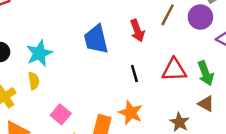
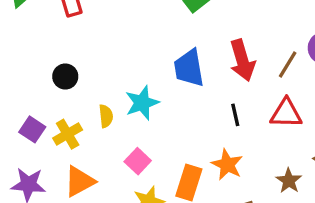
brown line: (168, 15) -> (288, 65), moved
red arrow: (137, 31) -> (242, 60), size x1.4
cyan star: (39, 53) -> (142, 103), moved

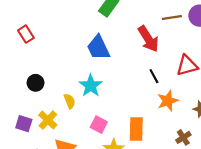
brown line: (288, 65) -> (172, 18), moved, turned 66
blue trapezoid: (189, 68) -> (98, 48), moved
orange star: (227, 165) -> (168, 101), moved, turned -30

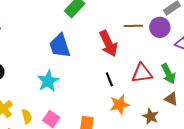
yellow semicircle: (70, 101) -> (27, 116), moved

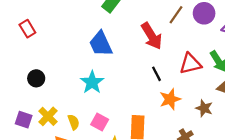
brown line: (133, 26) -> (176, 15), turned -48

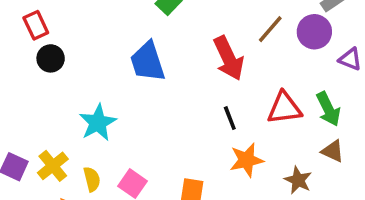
black circle: (36, 78) -> (51, 58), moved
cyan star: (92, 82) -> (98, 123), moved

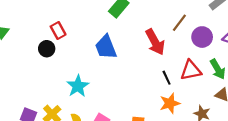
red rectangle: (36, 25) -> (58, 31), moved
purple circle: (314, 32) -> (202, 37), moved
black line: (230, 118) -> (167, 78), moved

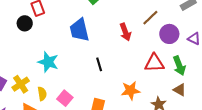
red arrow: (155, 42) -> (125, 32), size x0.7
black line: (167, 78) -> (99, 64), moved
cyan star: (78, 86) -> (48, 62), turned -30

